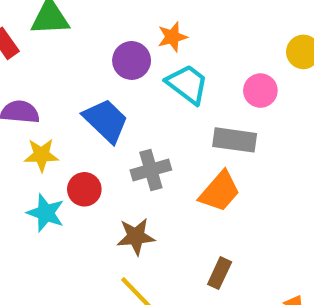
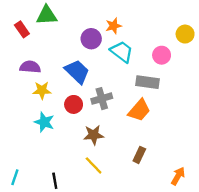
red circle: (84, 189) -> (74, 104), moved

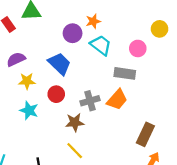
purple semicircle: (30, 67) -> (16, 59), turned -30
gray cross: (102, 99) -> (90, 101), moved
brown rectangle: (139, 155) -> (145, 134), moved, size x1.5

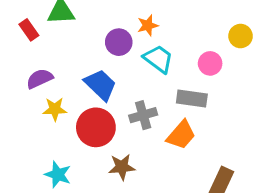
red circle: (56, 94) -> (96, 127), size x1.6
gray cross: (90, 101) -> (143, 115), moved
cyan star: (29, 110) -> (58, 175), moved

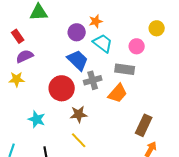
red rectangle: (29, 30) -> (18, 36), moved
blue trapezoid: (100, 85) -> (78, 60), moved
yellow star: (55, 109) -> (17, 79), moved

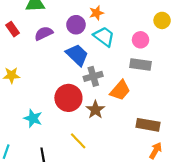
purple semicircle: (25, 56) -> (44, 33), moved
gray rectangle: (125, 69) -> (141, 65), moved
red circle: (62, 88) -> (68, 98), moved
brown star: (79, 114) -> (95, 110), moved, turned -30
brown rectangle: (144, 125) -> (148, 125), turned 75

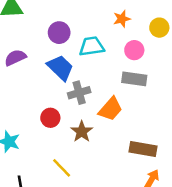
orange star: (96, 13) -> (122, 19), moved
purple semicircle: (44, 33) -> (15, 58), moved
cyan trapezoid: (104, 37) -> (92, 46), turned -45
red circle: (68, 98) -> (50, 118), size x0.6

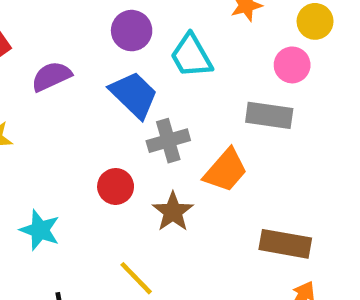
cyan trapezoid: (92, 46) -> (191, 56), turned -112
pink circle: (134, 50) -> (292, 65), moved

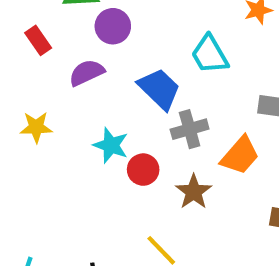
purple circle: (132, 31) -> (113, 26), moved
cyan star: (40, 230) -> (111, 145), moved

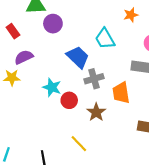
purple semicircle: (87, 73) -> (24, 57), moved
orange trapezoid: (240, 155) -> (121, 93), turned 130

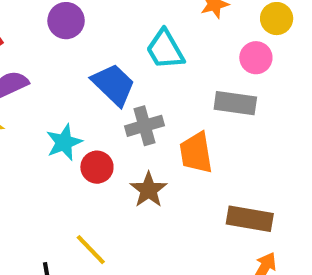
cyan star: (52, 87) -> (64, 142), turned 30
yellow line: (79, 144) -> (91, 250), moved

